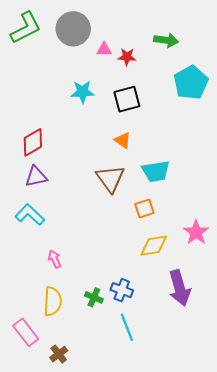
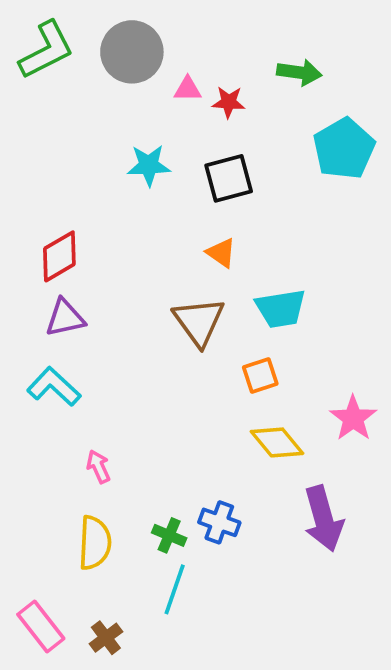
yellow diamond: (154, 246) -> (277, 442), turned 60
cyan line: (127, 327) -> (175, 589), moved, turned 40
pink rectangle: (26, 332) -> (41, 627), moved

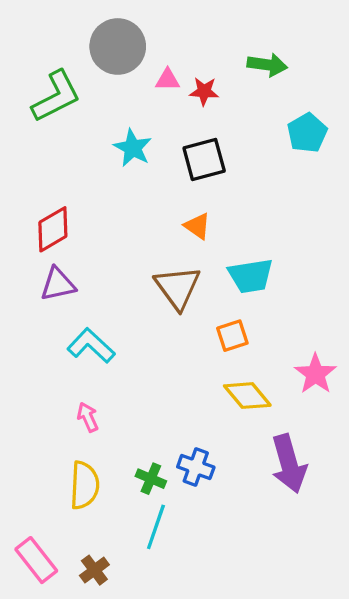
green L-shape: (46, 50) -> (56, 96), moved
cyan pentagon: (344, 149) -> (307, 133), size x0.7
cyan star: (149, 165) -> (133, 148), turned 30
cyan L-shape: (54, 387) -> (91, 346), moved

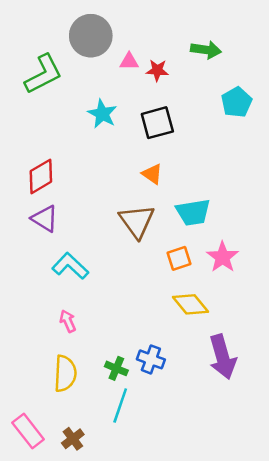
purple triangle: (58, 284) -> (45, 219), turned 44
pink star: (315, 374) -> (223, 257), moved

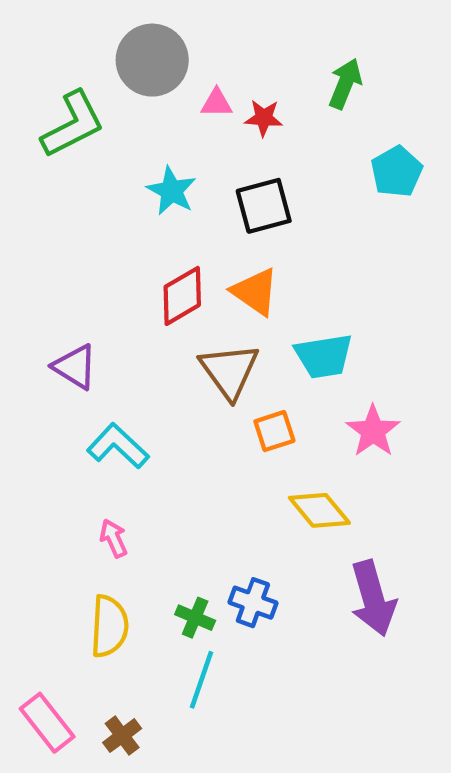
green arrow: (206, 50) -> (345, 84), turned -76
orange triangle: (152, 174) -> (255, 292), size x1.4
red diamond: (41, 176) -> (182, 296), moved
orange square: (179, 258) -> (274, 431), moved

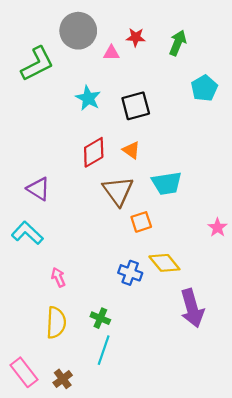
red star: (264, 118) -> (136, 37), moved
orange triangle: (255, 292) -> (131, 150), size x0.7
pink star: (373, 431) -> (218, 227), moved, size x0.7
cyan L-shape: (118, 446) -> (27, 233), moved
blue cross: (253, 603) -> (130, 273), moved

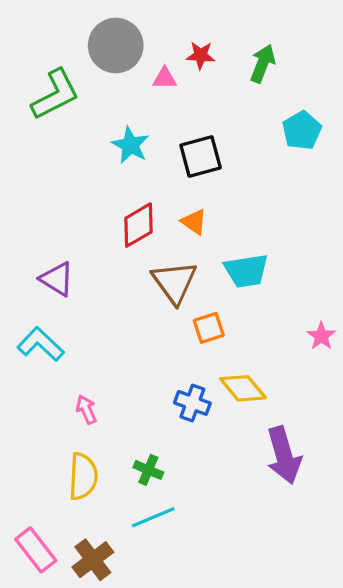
cyan line: (104, 350) -> (153, 517), turned 48
brown cross: (63, 379) -> (93, 560), size x1.4

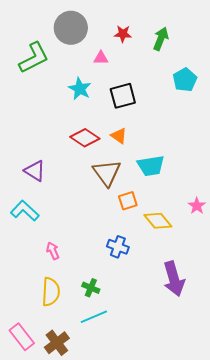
pink triangle: (165, 78) -> (101, 58), moved
red diamond: (139, 225) -> (85, 138), turned 64
yellow diamond: (243, 388) -> (158, 221), moved

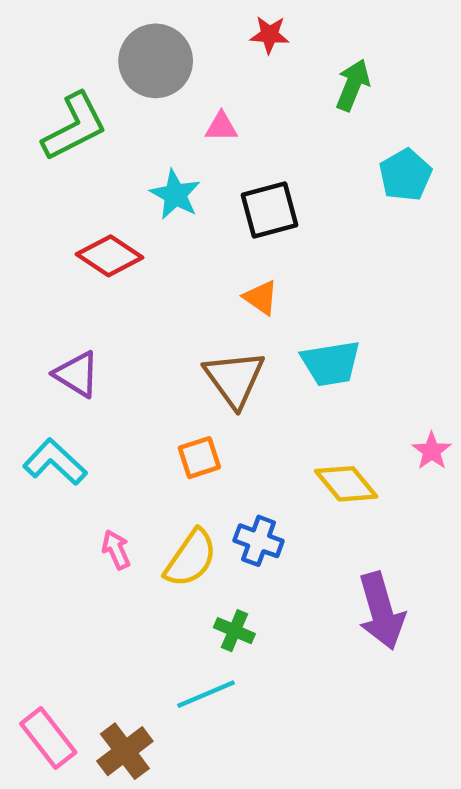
red star: (123, 34) -> (270, 35), moved
red diamond: (85, 138) -> (110, 256), moved
orange square: (128, 201) -> (199, 458), moved
green cross: (91, 288) -> (234, 631), moved
yellow semicircle: (51, 292) -> (191, 558), moved, turned 32

